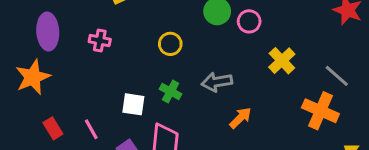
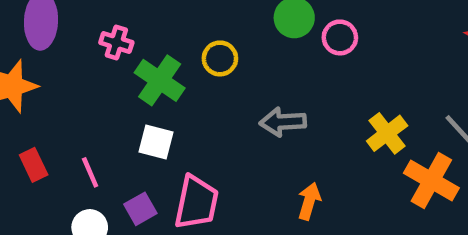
yellow cross: (282, 61) -> (387, 133), moved
green cross: (171, 91) -> (160, 80), moved, size x1.5
orange arrow: (240, 118) -> (309, 201), moved, turned -35

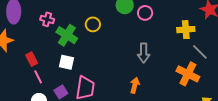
gray arrow: (283, 122) -> (144, 53), moved, turned -84
yellow cross: (387, 133) -> (186, 30), moved, turned 36
red rectangle: (34, 165) -> (32, 59), moved

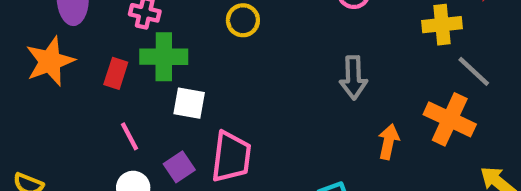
green cross: (67, 35) -> (164, 57), moved, turned -30
red rectangle: (32, 59) -> (116, 73), moved, turned 48
orange arrow: (135, 85) -> (388, 142), moved

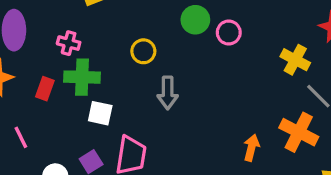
yellow cross: (442, 25) -> (295, 60), turned 32
gray arrow: (353, 78) -> (168, 93), moved
pink line: (130, 136) -> (21, 137), moved

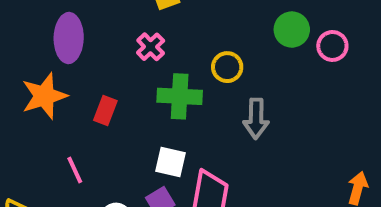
pink cross: (69, 43) -> (151, 47), moved, turned 30
green cross: (82, 77) -> (180, 96), moved
white square: (100, 113) -> (171, 162), moved

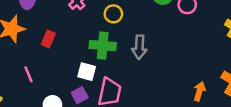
yellow circle: (227, 67) -> (113, 14), moved
green cross: (180, 96) -> (103, 46), moved

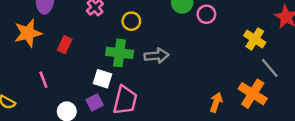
gray arrow: (139, 47) -> (157, 56), turned -100

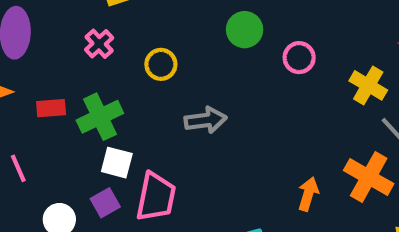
pink circle: (206, 14) -> (299, 58), moved
red rectangle: (65, 45) -> (51, 108), turned 63
green cross: (120, 53) -> (100, 117), moved, turned -30

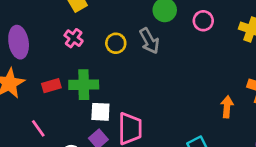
green cross: (100, 117) -> (84, 85), turned 36
gray arrow: (206, 120) -> (149, 41), moved, turned 80

